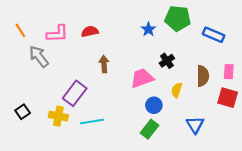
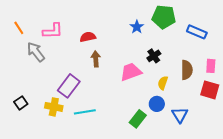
red semicircle: (90, 31) -> (88, 37), moved
blue circle: (154, 105) -> (157, 104), moved

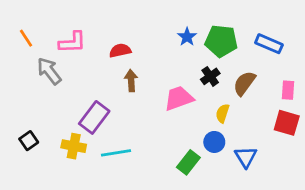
green pentagon: (164, 17) -> (221, 41), moved
brown semicircle: (187, 70) -> (244, 83), moved, turned -144

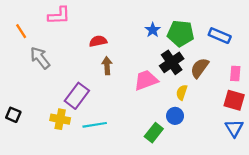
pink L-shape: (72, 42) -> (59, 15), moved
black cross: (210, 76) -> (172, 62), size x1.5
black square: (29, 141) -> (13, 115), moved, turned -32
blue triangle: (246, 157) -> (234, 128), moved

